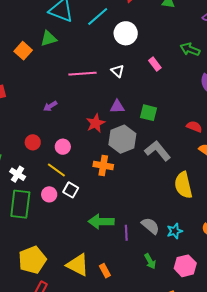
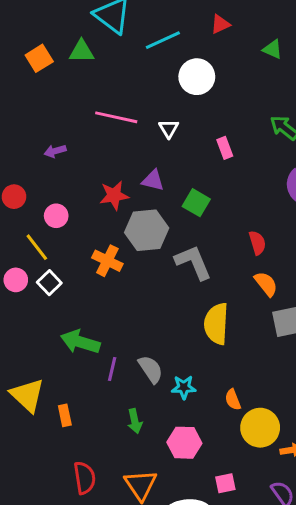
pink rectangle: (155, 64) -> (225, 148), moved
red semicircle: (194, 127) -> (257, 243), turned 35

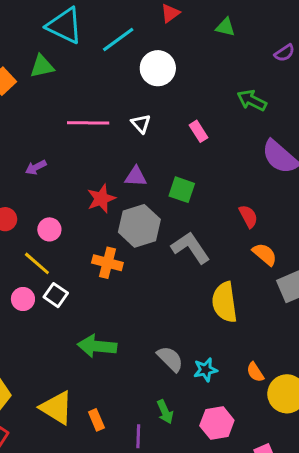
purple line: (112, 369) -> (138, 436), moved

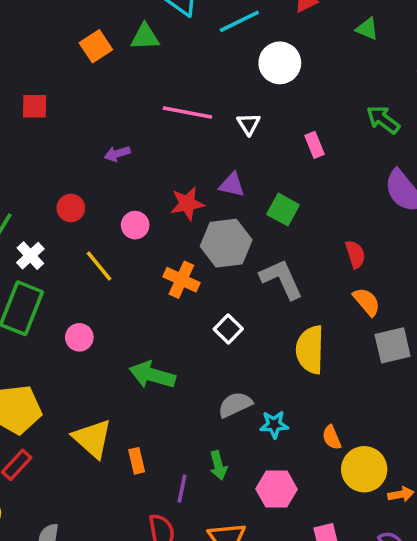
pink circle: (49, 229) -> (135, 225), moved
white square: (56, 295) -> (228, 329), moved
pink circle: (23, 299) -> (79, 337), moved
gray semicircle: (170, 359) -> (235, 405), turned -80

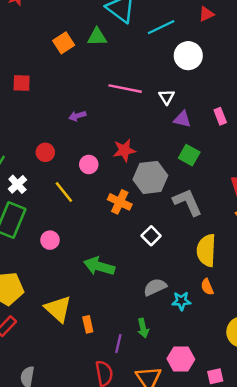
pink rectangle: (314, 145) -> (220, 116), moved
purple triangle: (232, 185) -> (182, 119), moved
orange semicircle: (332, 437) -> (207, 287), moved
pink hexagon: (277, 489) -> (181, 359), moved

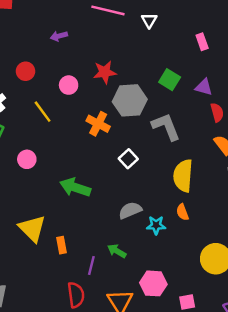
purple triangle: (182, 119) -> (204, 87), moved
green arrow: (143, 328) -> (117, 251), turned 132

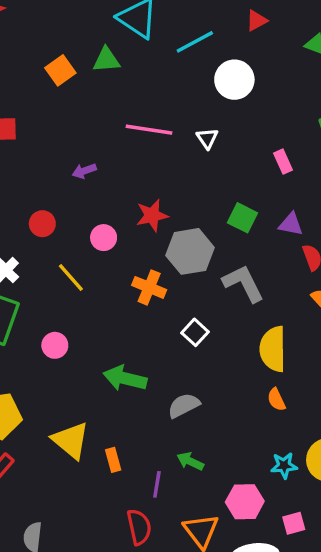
gray semicircle: (130, 210) -> (184, 405), moved
cyan star: (156, 225) -> (284, 466), moved

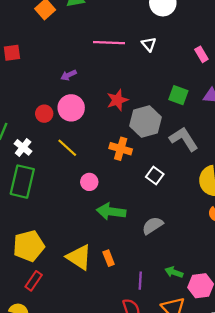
pink circle: (104, 238) -> (71, 108), moved, size x1.5
pink circle: (55, 345) -> (89, 182), moved
orange rectangle: (113, 460) -> (109, 258), moved
green arrow: (190, 461) -> (174, 272), moved

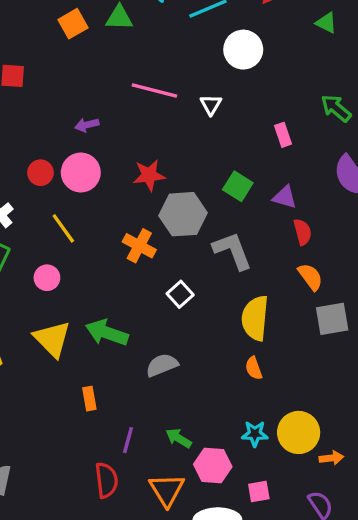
pink circle: (89, 182) -> (47, 278), moved
yellow triangle: (79, 257) -> (52, 339), moved

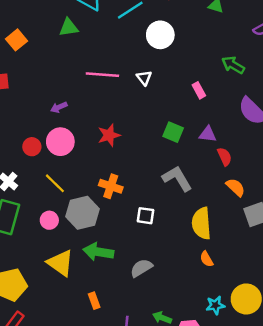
orange square: (73, 24) -> (17, 40), moved
gray hexagon: (183, 214) -> (82, 213), moved
white square: (180, 294) -> (146, 216), turned -30

